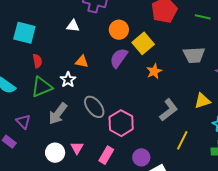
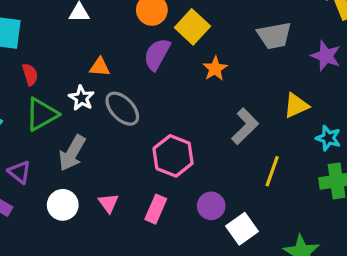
gray ellipse: (94, 107) -> (122, 109), moved
white circle: (55, 153) -> (63, 205), moved

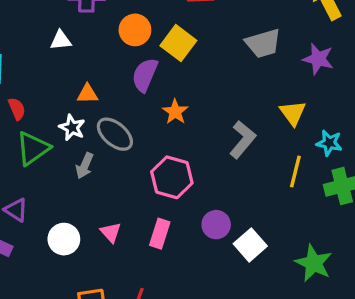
orange star: (215, 69) -> (175, 112), moved
yellow triangle: (296, 106) -> (293, 113), turned -36
gray arrow: (72, 153) -> (85, 166), moved, size x0.7
yellow line: (272, 171) -> (295, 171), moved

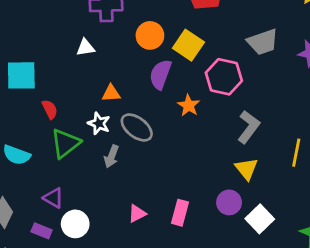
yellow triangle: (293, 113) -> (246, 169), moved
pink hexagon: (172, 177) -> (224, 77), moved
pink triangle: (111, 232) -> (137, 214), turned 48
white circle: (64, 239) -> (75, 224), moved

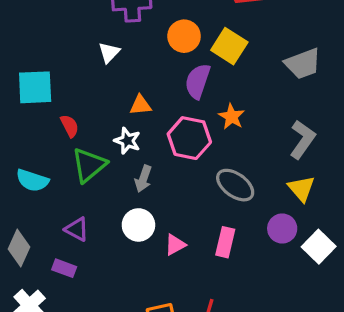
gray trapezoid: (263, 42) -> (303, 64), moved
white triangle: (85, 48) -> (109, 53), turned -36
pink hexagon: (224, 77) -> (189, 138), moved
gray ellipse: (137, 127) -> (235, 185), moved
white circle: (75, 224) -> (138, 225), moved

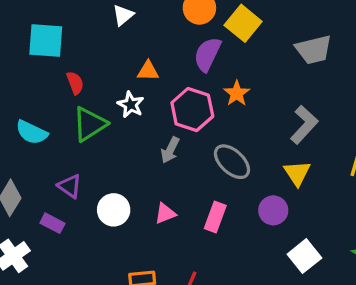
gray arrow: (143, 179) -> (170, 150), moved
white circle: (138, 225) -> (114, 210), moved
white square: (319, 247) -> (304, 256), moved

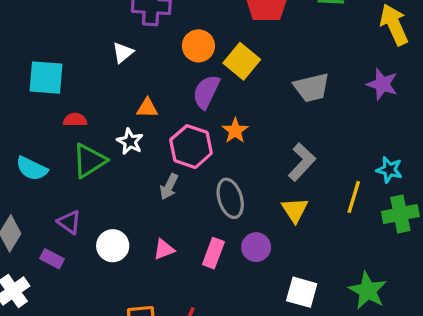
red semicircle: (75, 83) -> (75, 120), turned -70
gray ellipse: (232, 162) -> (230, 198), turned 30
purple circle: (273, 210) -> (256, 247), moved
white square: (304, 256) -> (302, 292), turned -36

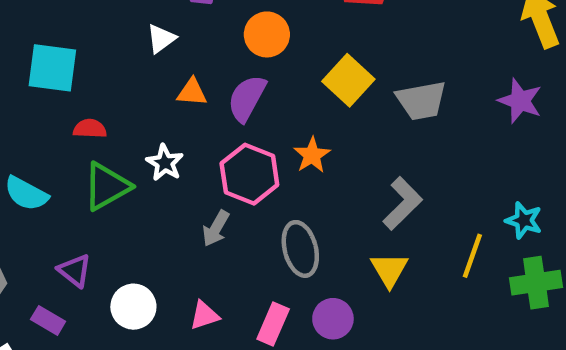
yellow square: (242, 61) -> (348, 80), moved
purple semicircle: (206, 92) -> (247, 98), moved
orange triangle: (147, 108) -> (192, 92), moved

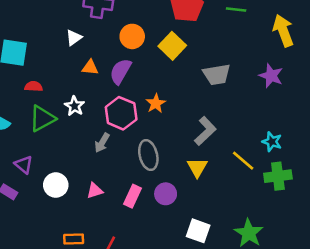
yellow square: (348, 80) -> (172, 46), moved
yellow line: (472, 256) -> (243, 161), turned -70

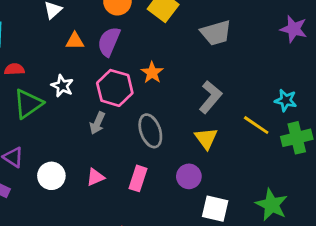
purple star: (271, 76) -> (294, 29), moved
purple circle: (166, 194) -> (189, 176), moved

